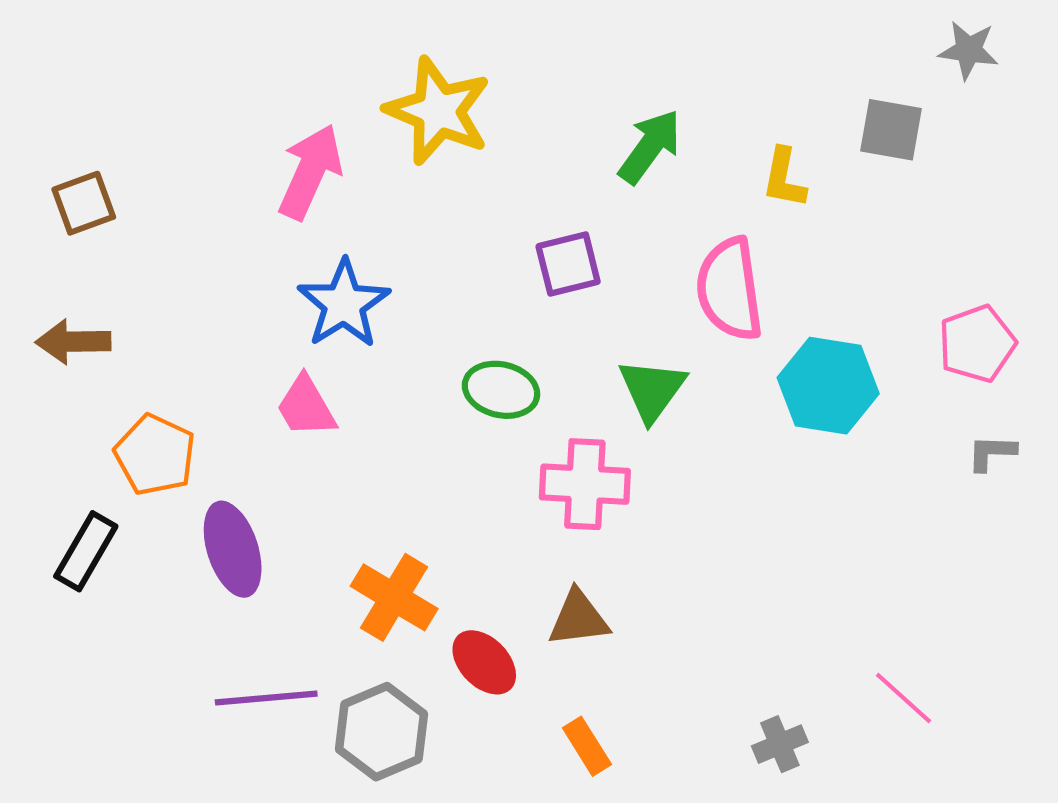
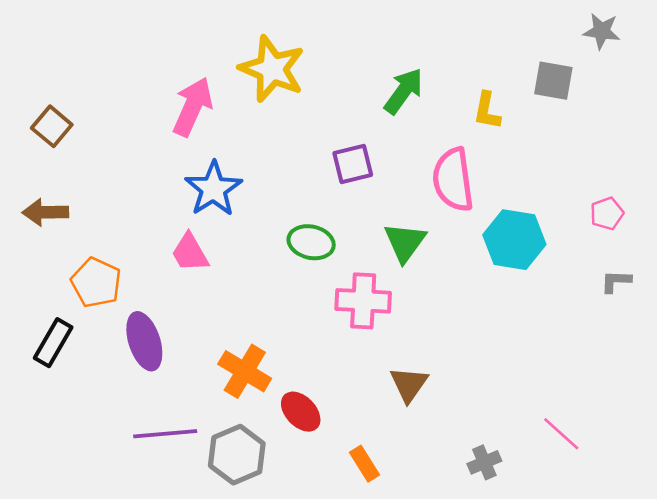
brown square: (84, 203) -> (52, 126), turned -30
pink pentagon: (977, 344) -> (607, 214), size x0.7
brown triangle: (579, 618) -> (409, 384), moved, turned -48

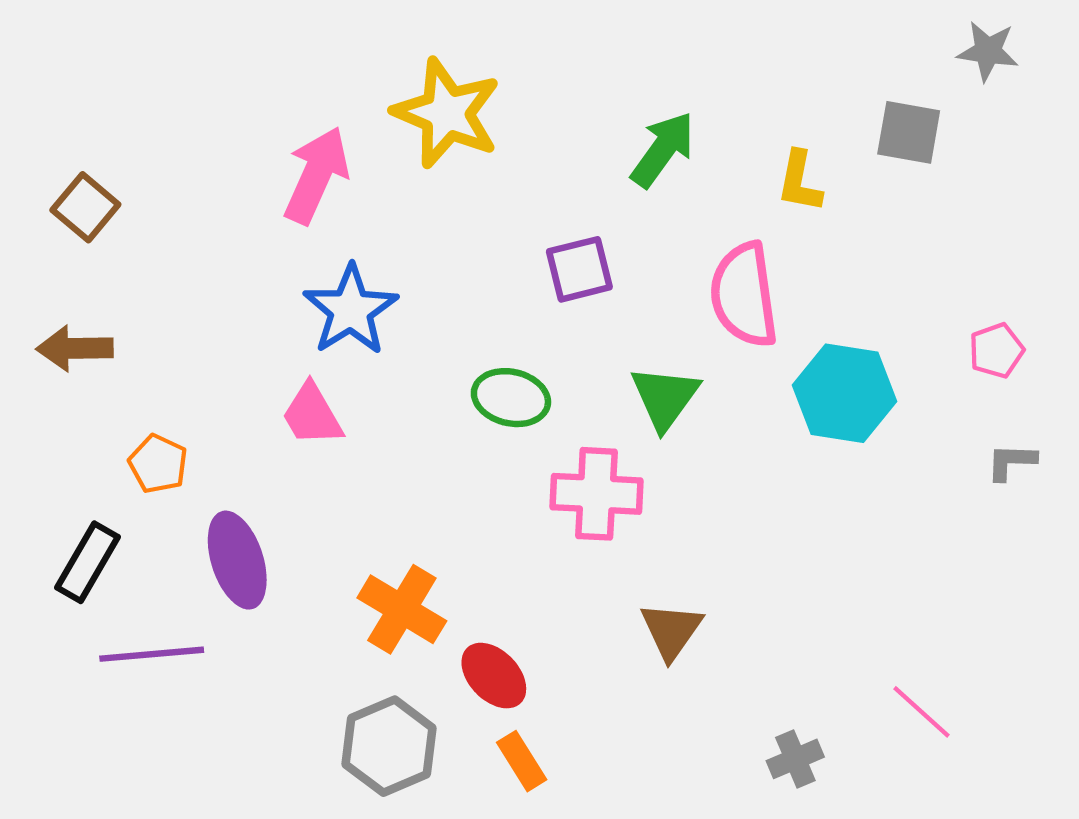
orange pentagon: (96, 283) -> (158, 464), size x0.7
purple line: (165, 434) -> (152, 654), moved
orange rectangle: (365, 464) -> (522, 761), moved

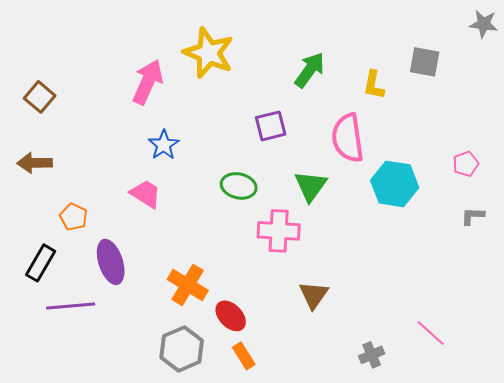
gray star: (988, 51) -> (484, 24), moved
blue star: (351, 310) -> (164, 145), size x0.7
pink trapezoid: (312, 415) -> (146, 194), turned 152

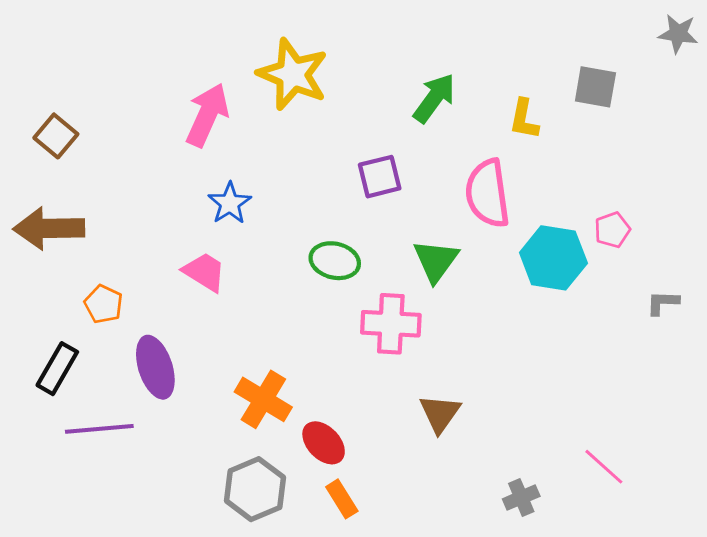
brown arrow: (35, 163) -> (49, 228), size x1.4
pink pentagon: (466, 164) -> (612, 230), moved

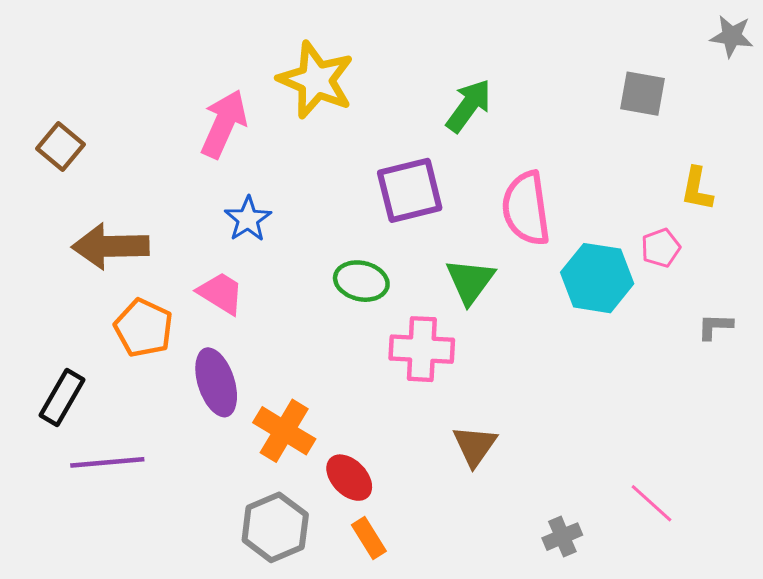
yellow L-shape: (524, 119) -> (697, 189), moved
purple square: (380, 177) -> (410, 190), size x1.4
brown arrow: (49, 228) -> (110, 246), moved
orange pentagon: (104, 304) -> (144, 328), moved, size x1.4
purple ellipse: (155, 367) -> (216, 382), moved

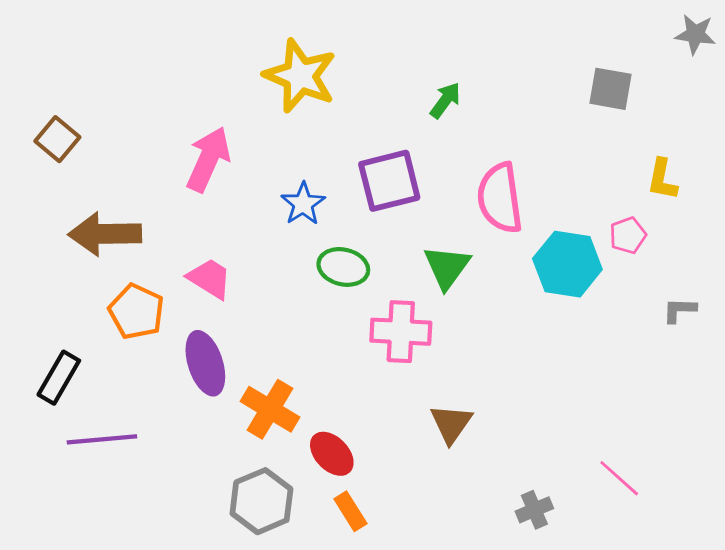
green arrow: (469, 106) -> (445, 100), size x0.7
pink arrow: (224, 124) -> (208, 159), moved
blue star: (248, 219) -> (303, 204), moved

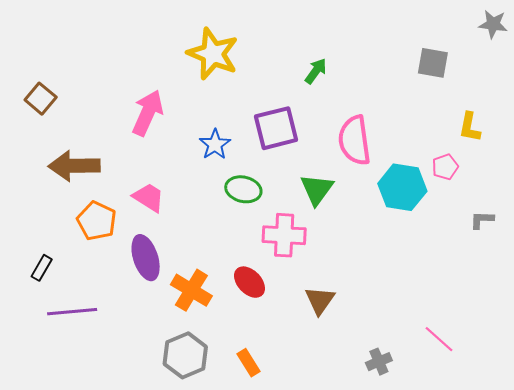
black rectangle: (59, 378) -> (42, 268), size x0.7
red ellipse: (332, 454) -> (249, 282), moved

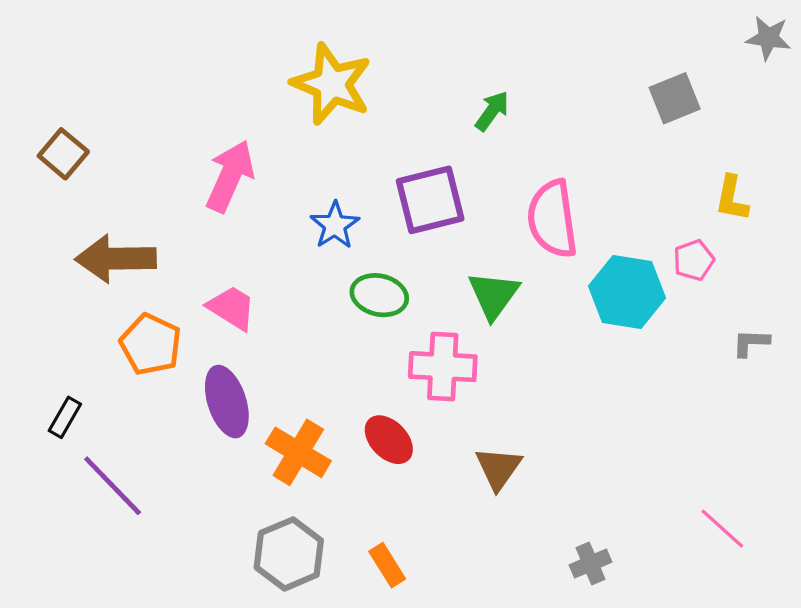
gray square: (433, 63) -> (675, 98), turned -32
purple line: (72, 312) -> (113, 486), turned 51
pink line: (439, 339) -> (722, 529), moved

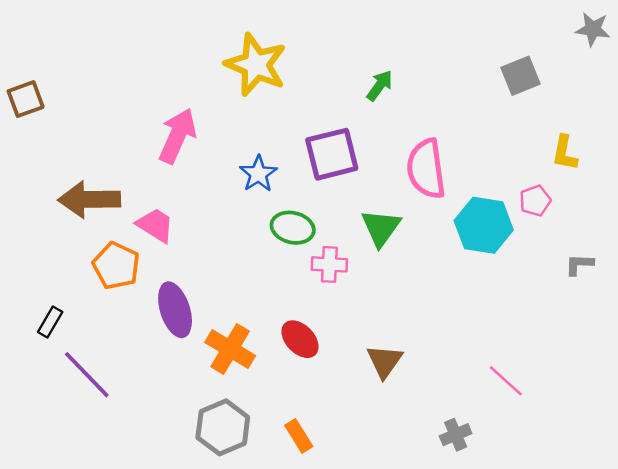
brown square: (63, 154) -> (26, 99), moved, turned 30
pink trapezoid: (232, 308) -> (155, 225), moved
pink cross: (443, 367) -> (329, 264), moved, size x0.7
pink line: (722, 529) -> (506, 381), moved

